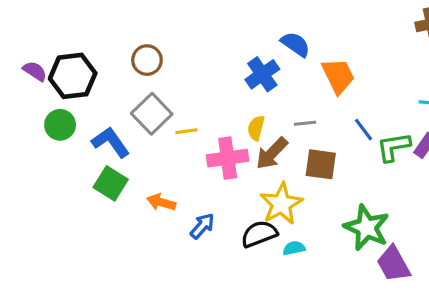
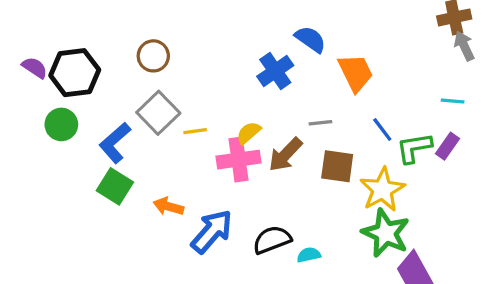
yellow semicircle: (256, 128) -> (249, 133), moved, turned 35
blue L-shape: (111, 142) -> (115, 143), turned -96
yellow star: (281, 204) -> (382, 190), moved
blue arrow: (202, 226) -> (212, 231), size x1.6

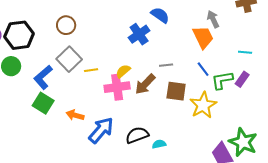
gray arrow: (464, 46) -> (213, 19), moved
orange trapezoid: (356, 73) -> (203, 37), moved
green star: (386, 233) -> (243, 142), moved

